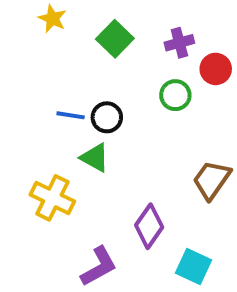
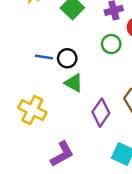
green triangle: (95, 158) -> (74, 83), moved
purple diamond: (149, 226) -> (101, 113), moved

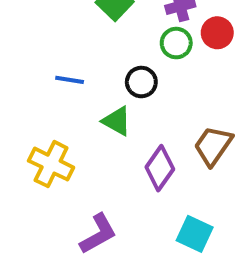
green circle: (111, 44) -> (176, 43), moved
black circle: (67, 58) -> (141, 82), moved

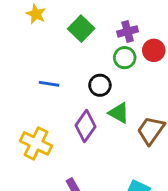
green triangle: (117, 121) -> (119, 113), moved
purple diamond: (160, 168) -> (85, 126), moved

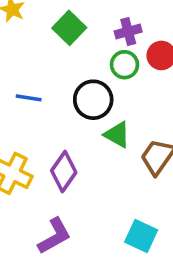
black circle: (100, 85) -> (93, 100), size x1.4
purple diamond: (85, 126) -> (64, 172), moved

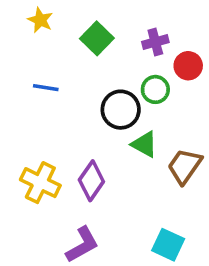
green circle: (124, 65) -> (155, 89), moved
blue line: (29, 98) -> (46, 88), moved

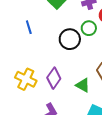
blue line: (46, 88) -> (29, 27), turned 64
green triangle: (144, 144) -> (83, 85), moved

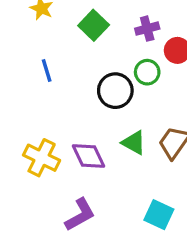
purple diamond: (54, 78) -> (88, 156), turned -60
green triangle: (83, 85) -> (134, 143), moved

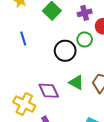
yellow cross: (42, 158) -> (24, 104), moved

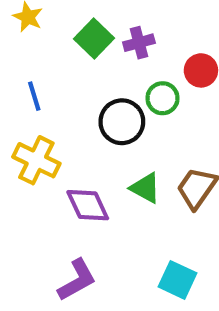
purple cross: (85, 13) -> (139, 43), moved
yellow cross: (24, 104) -> (36, 160), moved

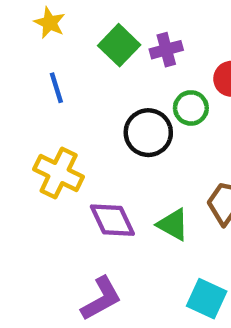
blue line: (34, 96) -> (56, 88), moved
green triangle: (145, 188) -> (173, 225), moved

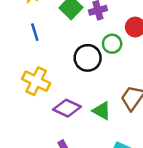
purple diamond: (112, 220) -> (67, 108), turned -40

